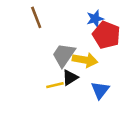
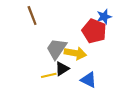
blue star: (95, 19) -> (104, 17), moved
blue triangle: (100, 90) -> (89, 80), turned -42

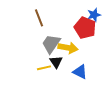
brown line: (32, 16) -> (39, 18), moved
black triangle: (62, 69) -> (56, 62), turned -32

